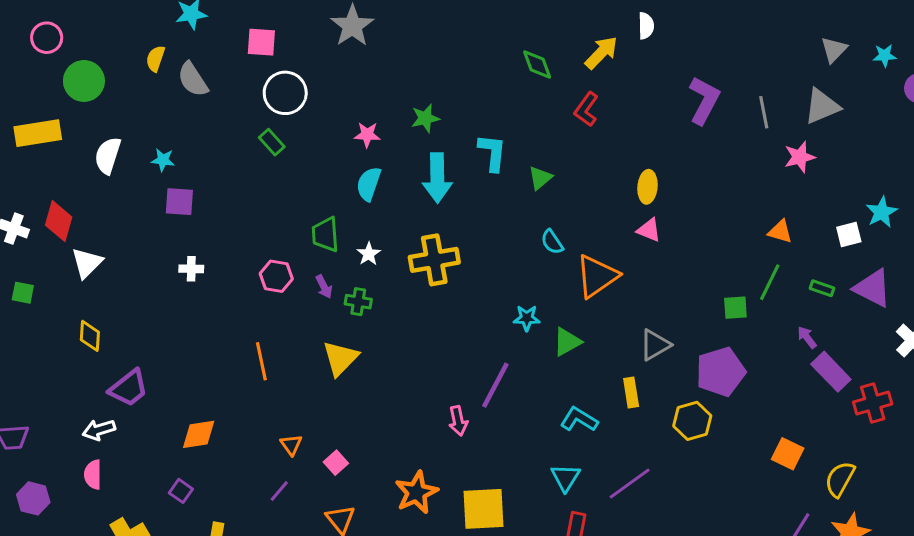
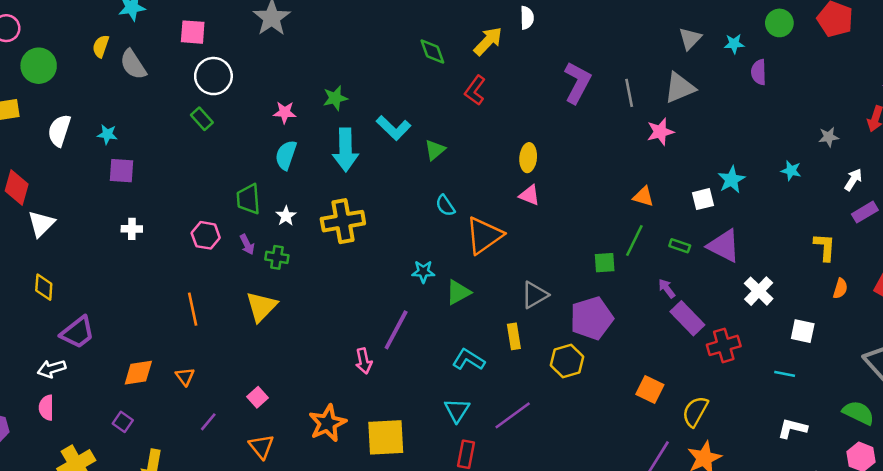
cyan L-shape: (492, 153) -> (393, 128), turned 128
orange triangle: (291, 445) -> (185, 377), moved

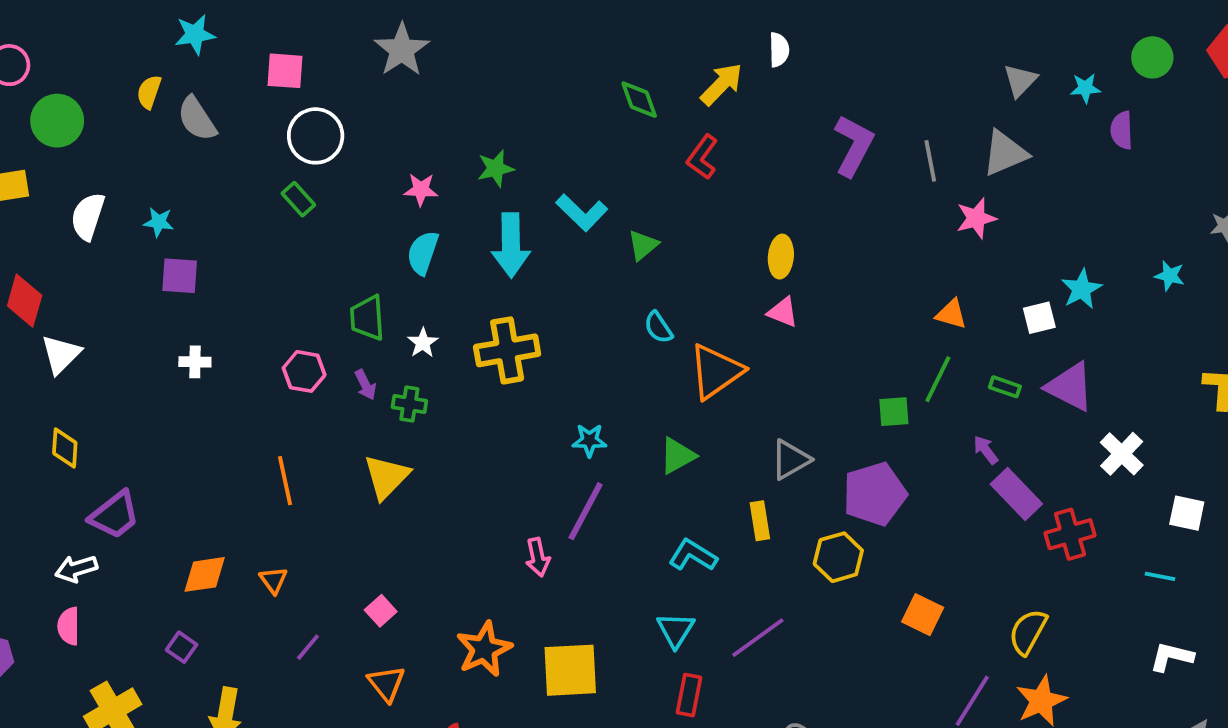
cyan star: (423, 272) -> (589, 440), moved
orange square: (650, 389) -> (923, 615), moved

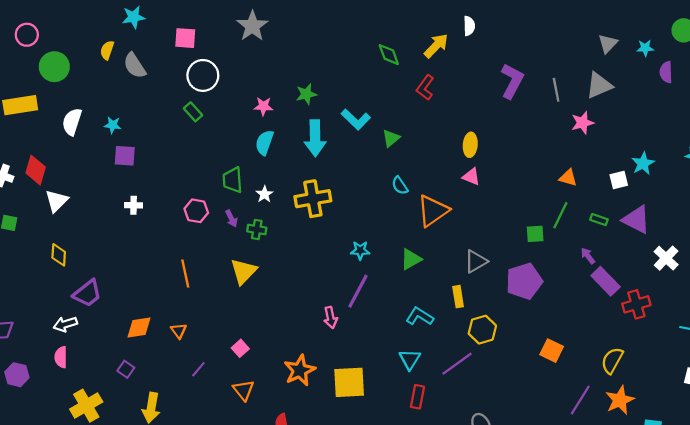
yellow hexagon: (838, 557) -> (482, 330), moved

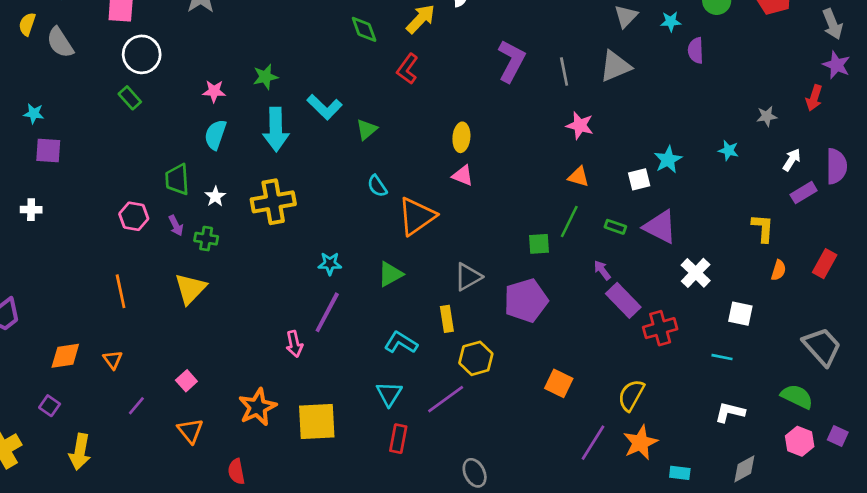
pink star: (582, 123) -> (580, 125), moved, turned 30
white cross: (134, 205) -> (31, 210), moved

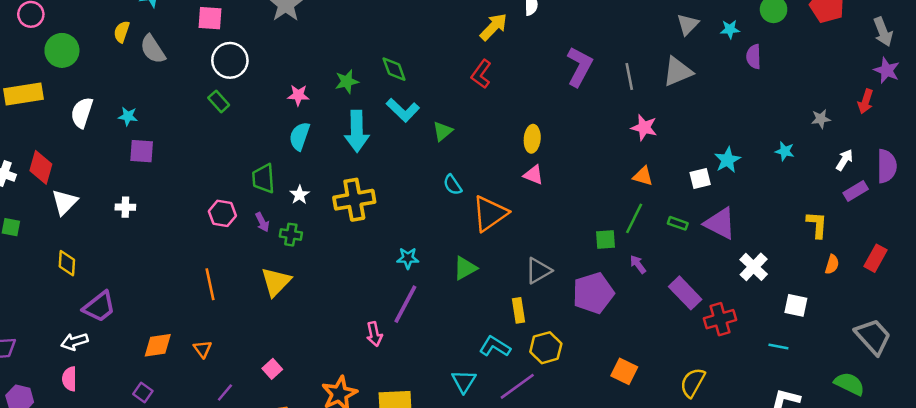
green diamond: (364, 29) -> (394, 69), moved
purple arrow: (602, 270) -> (638, 264), moved
cyan L-shape: (401, 343) -> (495, 346), moved

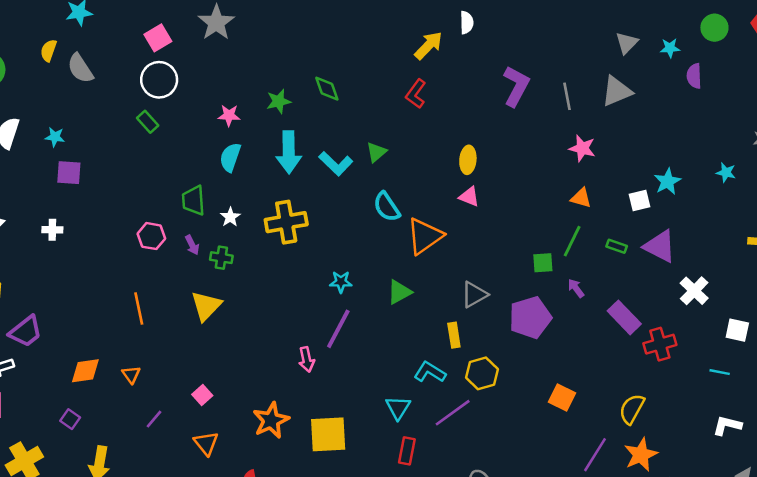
pink square: (210, 18) -> (158, 38), moved, turned -35
cyan L-shape: (403, 110) -> (336, 164), moved
cyan semicircle: (453, 185) -> (387, 207), size x1.4

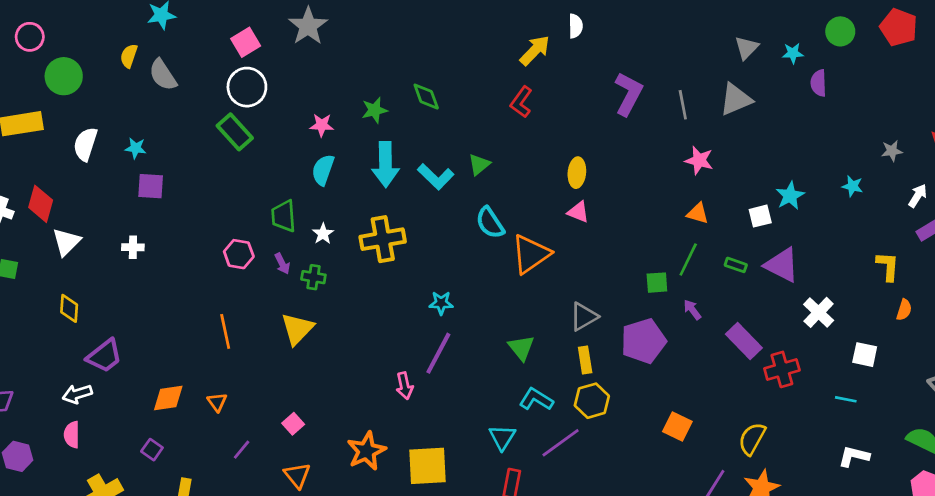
green rectangle: (148, 122) -> (235, 132), size x1.5
green triangle: (399, 292) -> (521, 348), moved, turned -40
yellow rectangle: (454, 335) -> (585, 360), moved

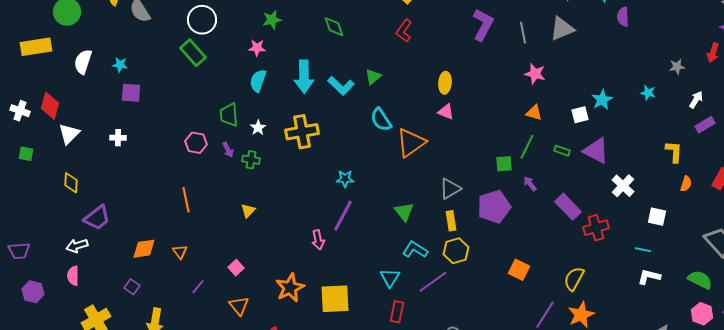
green star: (375, 110) -> (272, 20), moved
yellow triangle: (297, 329) -> (248, 211), moved, size x0.6
white L-shape: (854, 456) -> (649, 277), moved

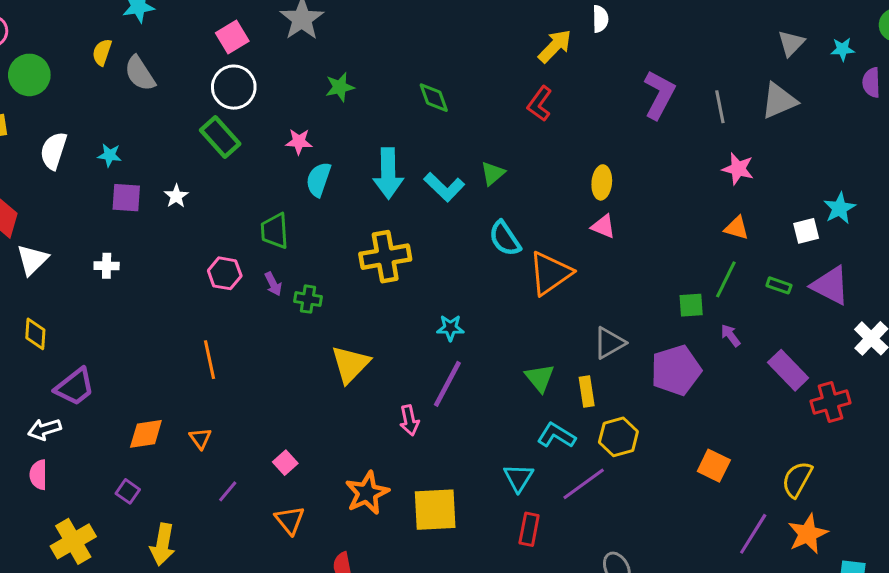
pink star: (257, 48) -> (299, 142), moved
white star: (258, 128) -> (176, 196), moved
yellow triangle: (248, 211) -> (350, 364), moved, size x1.8
yellow rectangle: (451, 221) -> (587, 391), moved

